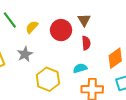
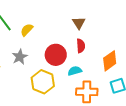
red circle: (61, 30) -> (56, 55), moved

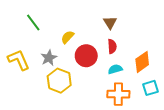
yellow semicircle: (27, 30) -> (67, 37), moved
cyan semicircle: (75, 71) -> (115, 69), moved
yellow hexagon: (43, 82) -> (59, 81), moved

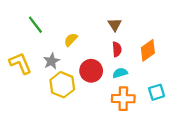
red circle: (86, 56) -> (91, 71), moved
orange diamond: (142, 62) -> (148, 50), moved

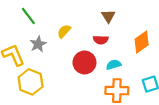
red semicircle: (117, 49) -> (101, 40), moved, turned 96
gray star: (51, 61) -> (38, 44), moved
yellow hexagon: (62, 85) -> (31, 82), moved

